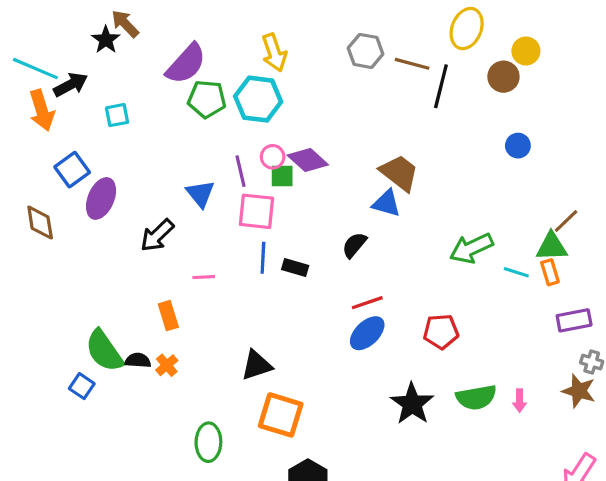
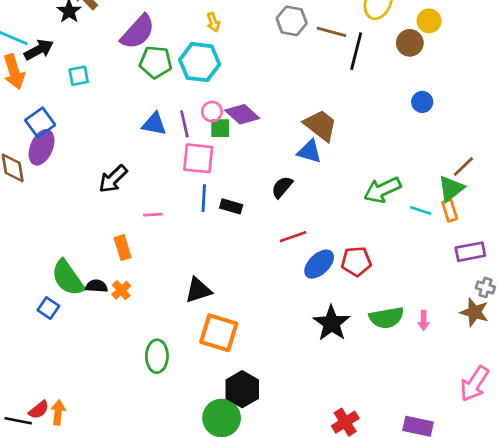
yellow arrow: (274, 53) -> (213, 22), size x0.6
blue triangle: (200, 194) -> (154, 124), moved, turned -40
purple ellipse: (101, 198) -> (42, 147), moved
green triangle: (552, 247) -> (451, 189), turned -36
blue ellipse: (367, 333) -> (319, 264), moved

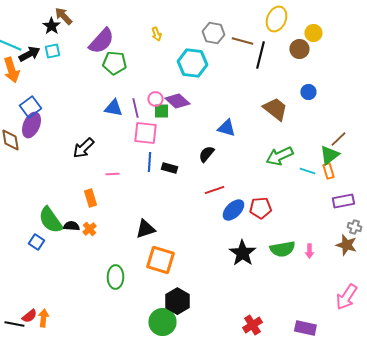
cyan hexagon: (200, 62) -> (192, 63), moved
cyan square: (79, 76) -> (52, 51), moved
brown trapezoid: (320, 125) -> (275, 109), moved

